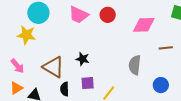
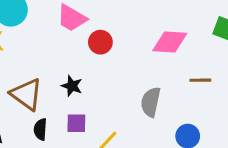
red circle: (108, 15) -> (100, 42), moved

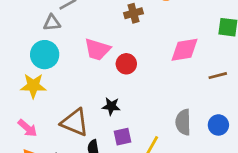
gray semicircle: (151, 102) -> (183, 122), moved

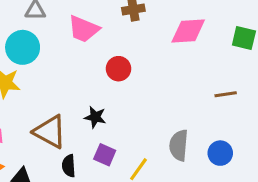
pink trapezoid: (97, 49) -> (84, 29), moved
pink diamond: (184, 50) -> (188, 31), moved
purple square: (122, 137) -> (105, 155), turned 30

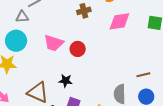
pink trapezoid: (84, 29) -> (54, 43), moved
brown line: (226, 94) -> (143, 75), moved

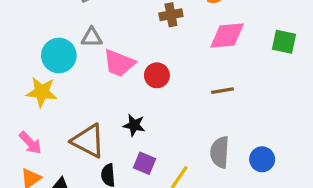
gray triangle: (22, 17) -> (92, 37), moved
brown line: (143, 75) -> (222, 91), moved

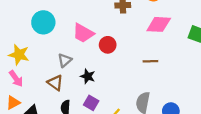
gray triangle: (92, 37) -> (65, 60), moved, turned -48
yellow star: (42, 92) -> (19, 55), moved
brown triangle: (88, 141) -> (55, 83), size x0.7

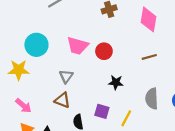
pink diamond: (159, 24) -> (148, 19), turned -70
yellow star: (19, 55) -> (19, 70), moved
black star: (88, 76) -> (116, 82), moved

